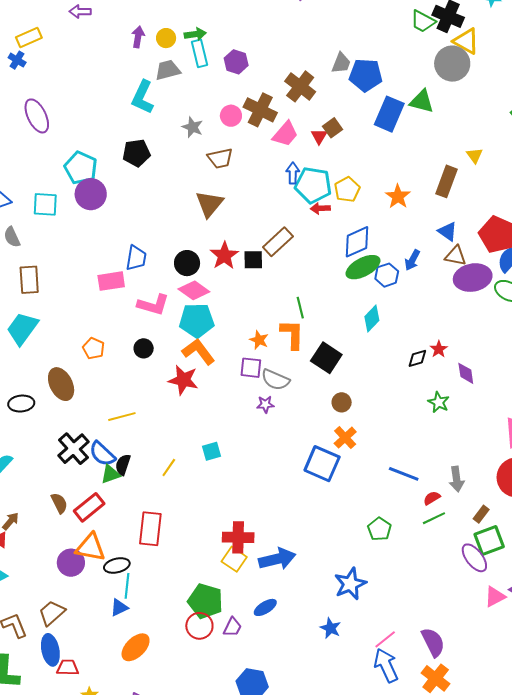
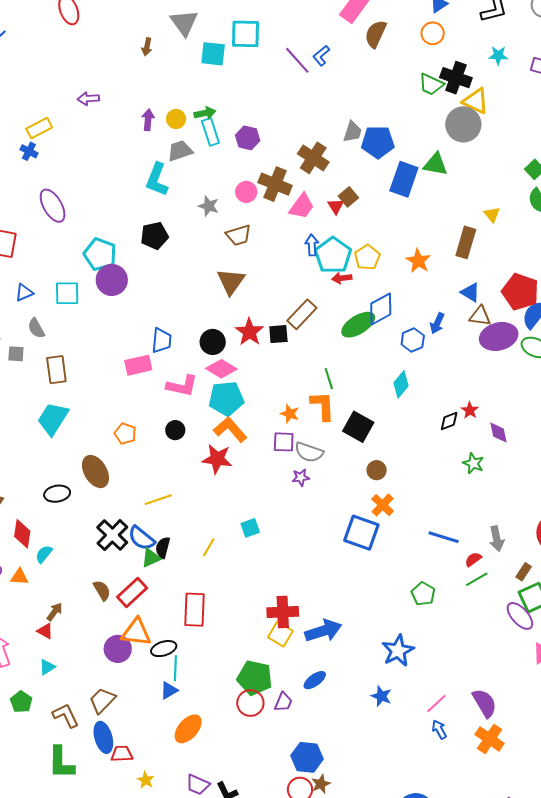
cyan pentagon: (313, 185) -> (333, 255), turned 30
green ellipse: (363, 267) -> (358, 325), moved
blue arrow: (386, 665) -> (439, 729), size x0.6

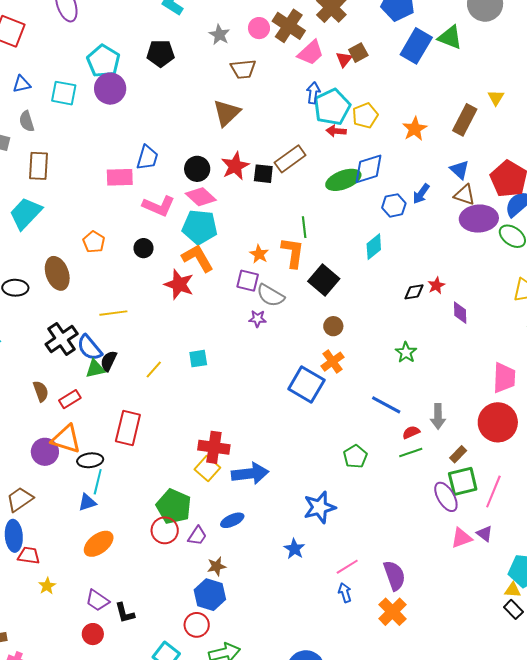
green star: (473, 463) -> (406, 352), moved
red rectangle: (132, 592) -> (70, 399), size x0.7
brown star: (321, 784) -> (217, 566), moved

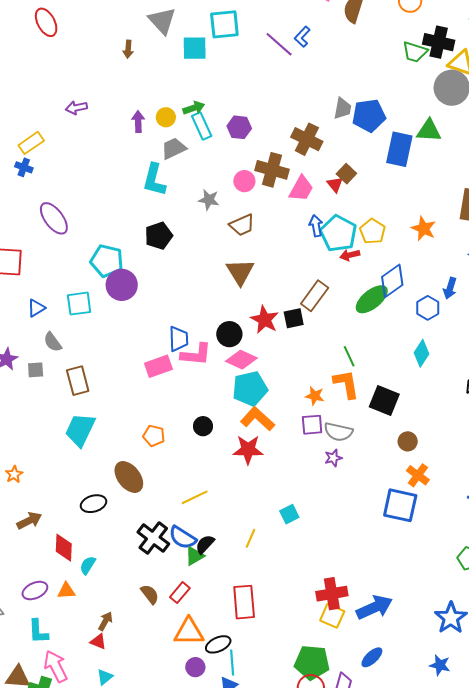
pink L-shape: (159, 206) -> (196, 354), moved
black semicircle: (109, 361) -> (205, 544), turned 35
purple circle: (45, 452) -> (195, 667), moved, size x0.7

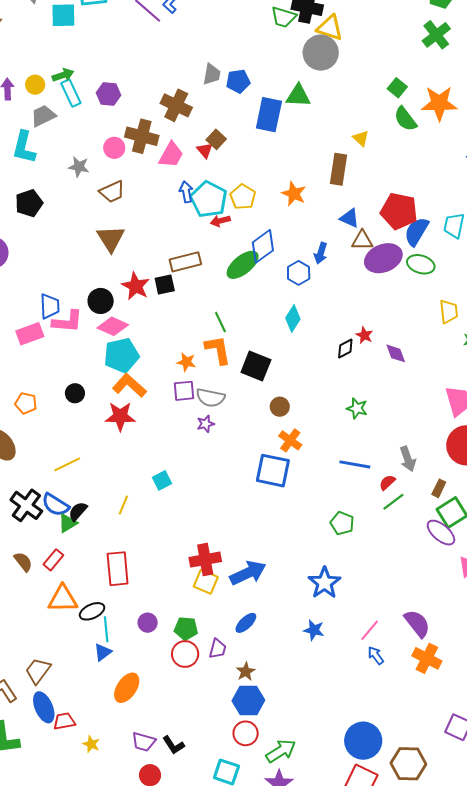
blue pentagon: (369, 116) -> (238, 81), size x0.7
brown rectangle: (315, 296) -> (185, 262), turned 40
green pentagon: (312, 662) -> (186, 629), size x0.7
purple circle: (195, 667) -> (148, 623), moved

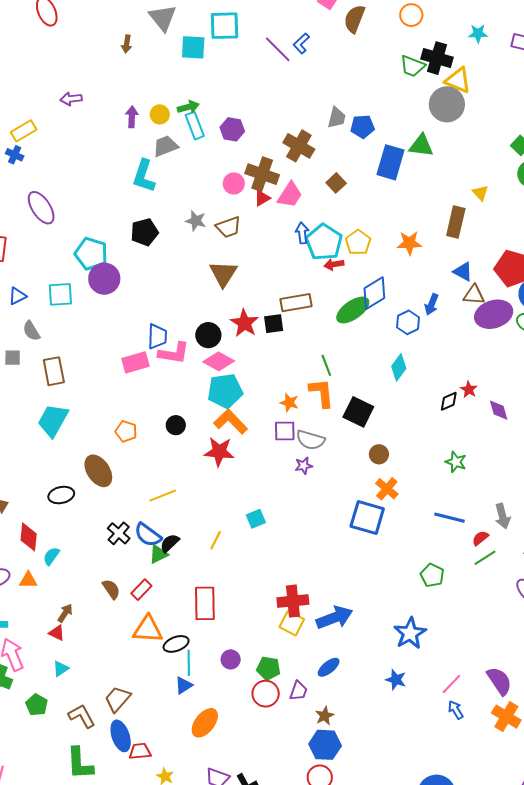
red triangle: (205, 150) -> (262, 198), moved, turned 36
gray star: (79, 167) -> (196, 221), moved
orange star: (294, 194) -> (409, 243), turned -30
black cross: (26, 505) -> (119, 533), size x0.7

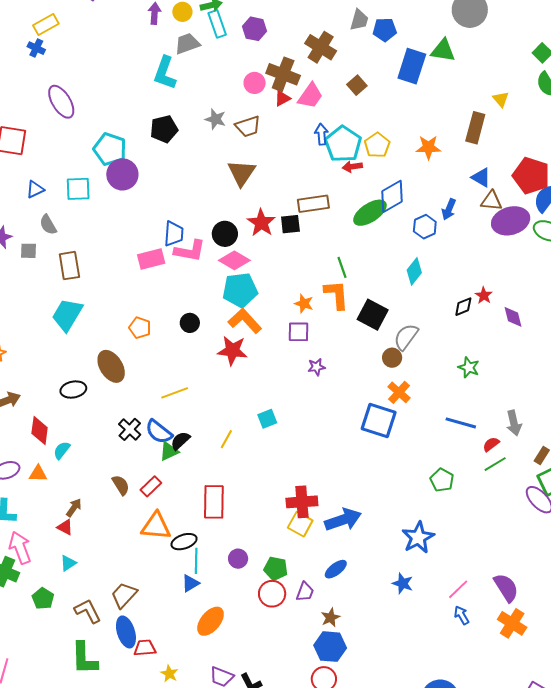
gray semicircle: (310, 440) -> (406, 337), moved, turned 108

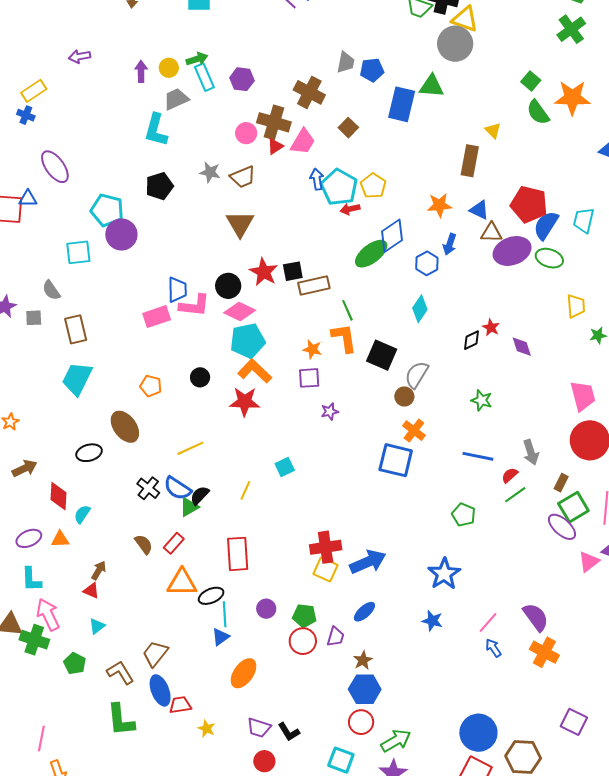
orange star: (428, 147) -> (439, 205), moved
blue triangle: (35, 189) -> (28, 199), moved, turned 30
brown rectangle: (313, 204) -> (314, 285), moved

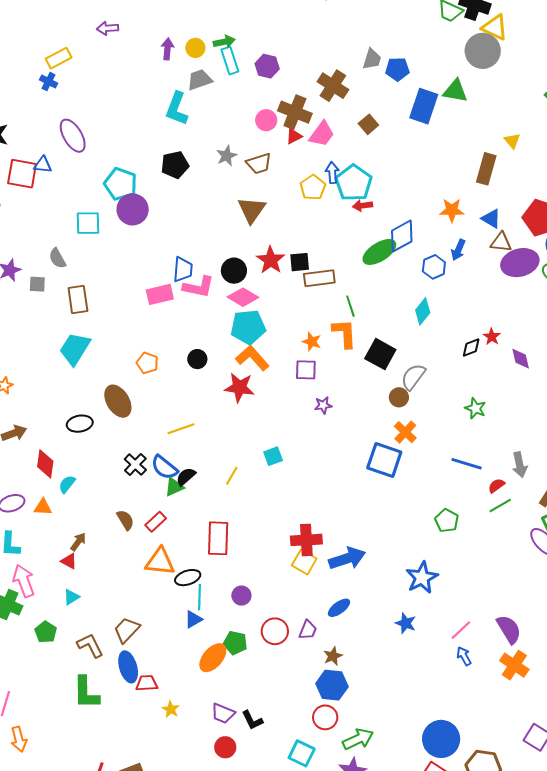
gray star: (210, 172) -> (227, 156), turned 30
yellow pentagon: (373, 186) -> (313, 187), moved
green pentagon: (304, 616) -> (235, 643), moved

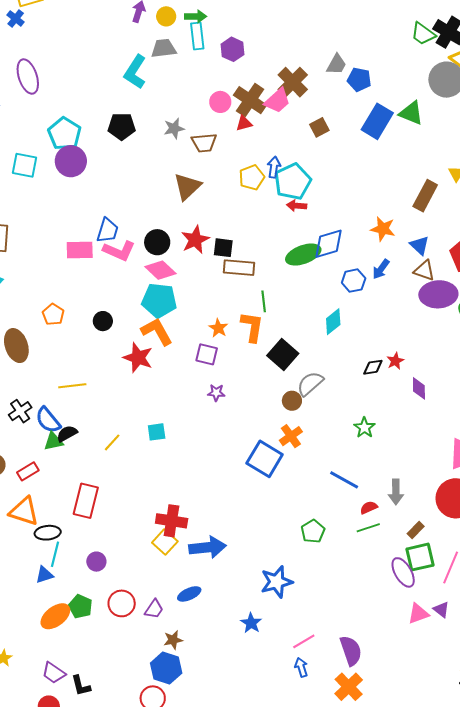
pink trapezoid: (322, 134) -> (277, 101), moved

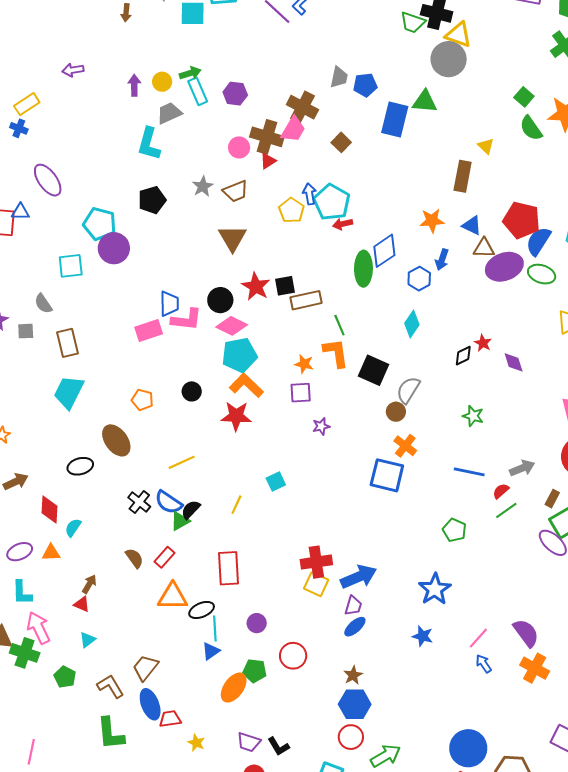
green ellipse: (303, 255) -> (363, 269), turned -52
gray arrow: (396, 492) -> (522, 468), turned -95
purple trapezoid: (154, 609) -> (353, 606), moved

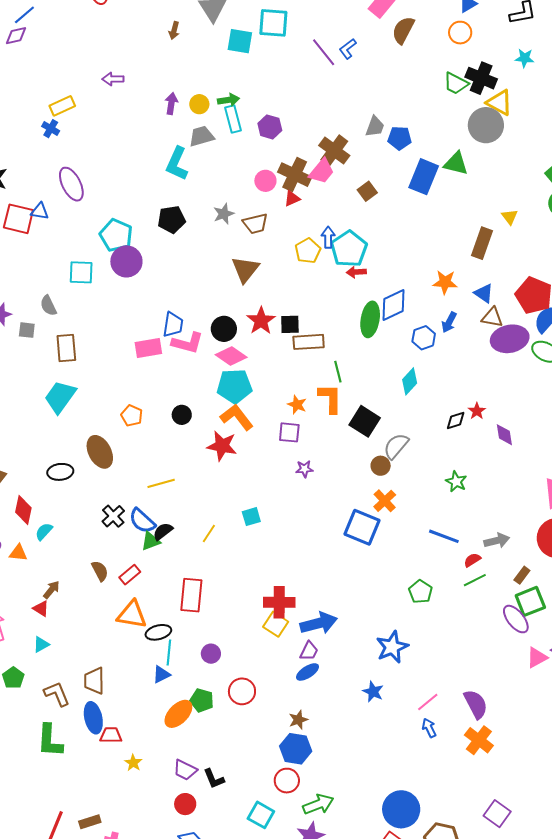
brown trapezoid: (145, 668) -> (94, 681), turned -48

